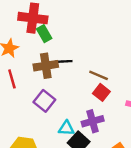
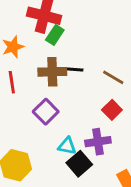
green rectangle: (44, 34) -> (55, 35), turned 56
brown line: (99, 75) -> (113, 77), moved

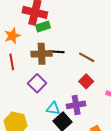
green rectangle: (55, 35) -> (43, 27), turned 40

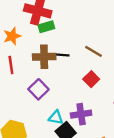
brown line: (87, 57) -> (94, 51), moved
red square: (86, 81) -> (91, 79), moved

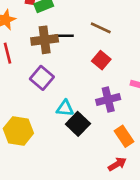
purple cross: (81, 114) -> (108, 100), moved

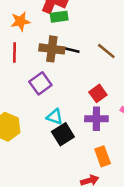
red square: (101, 60) -> (98, 93), moved

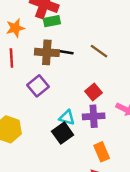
cyan triangle: (55, 117) -> (67, 117), moved

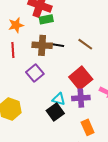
red square: (93, 92) -> (81, 78), size x1.6

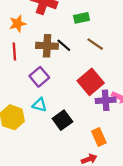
green rectangle: (46, 19) -> (82, 18), moved
black line: (57, 45) -> (64, 45), turned 32
purple cross: (81, 98) -> (106, 100), moved
cyan triangle: (59, 99) -> (39, 105), moved

